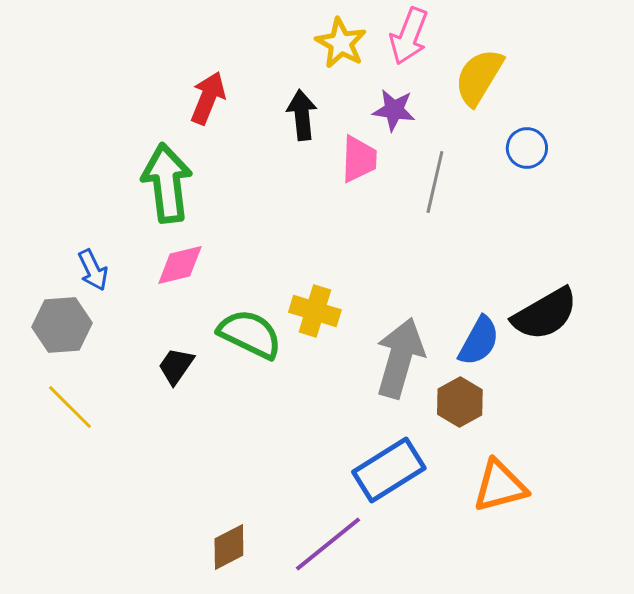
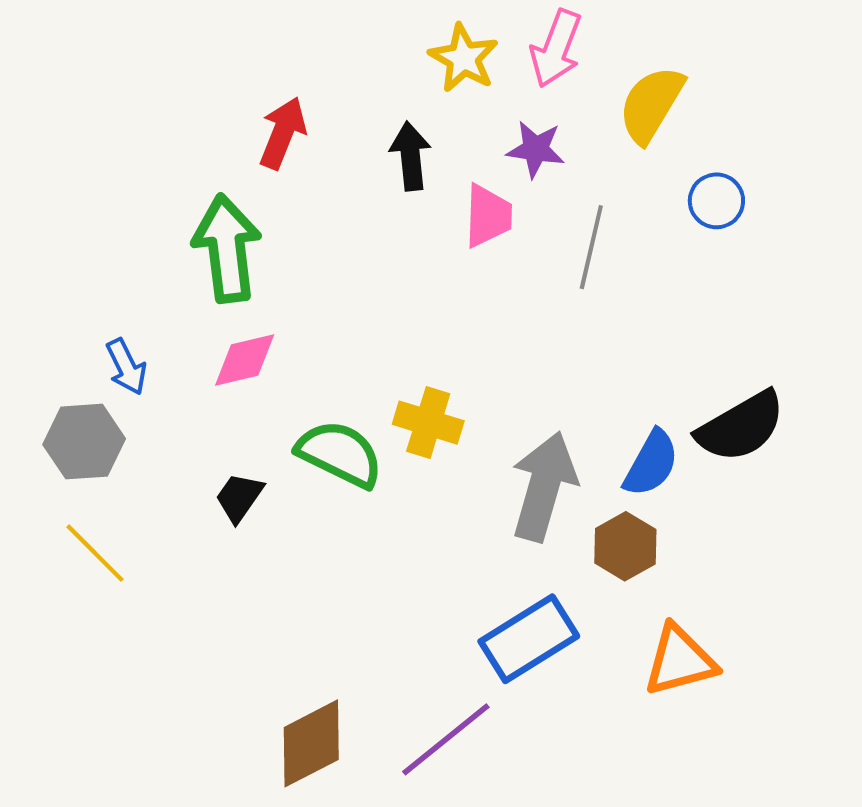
brown diamond: (229, 547) -> (311, 743), size x1.4

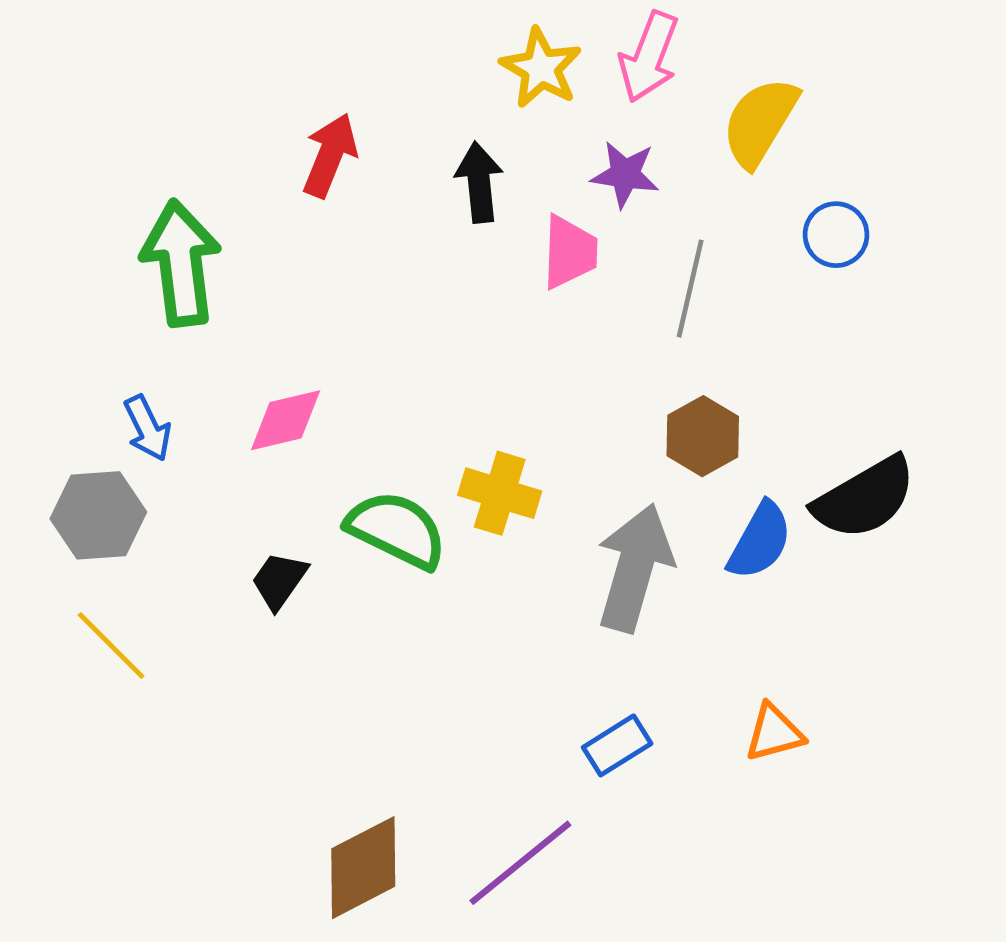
green arrow: (227, 248) -> (181, 263), moved
brown hexagon: (625, 546) -> (703, 436), moved
blue rectangle: (529, 639) -> (617, 745), size x0.6
orange triangle: (680, 661) -> (774, 733), moved, size x0.7

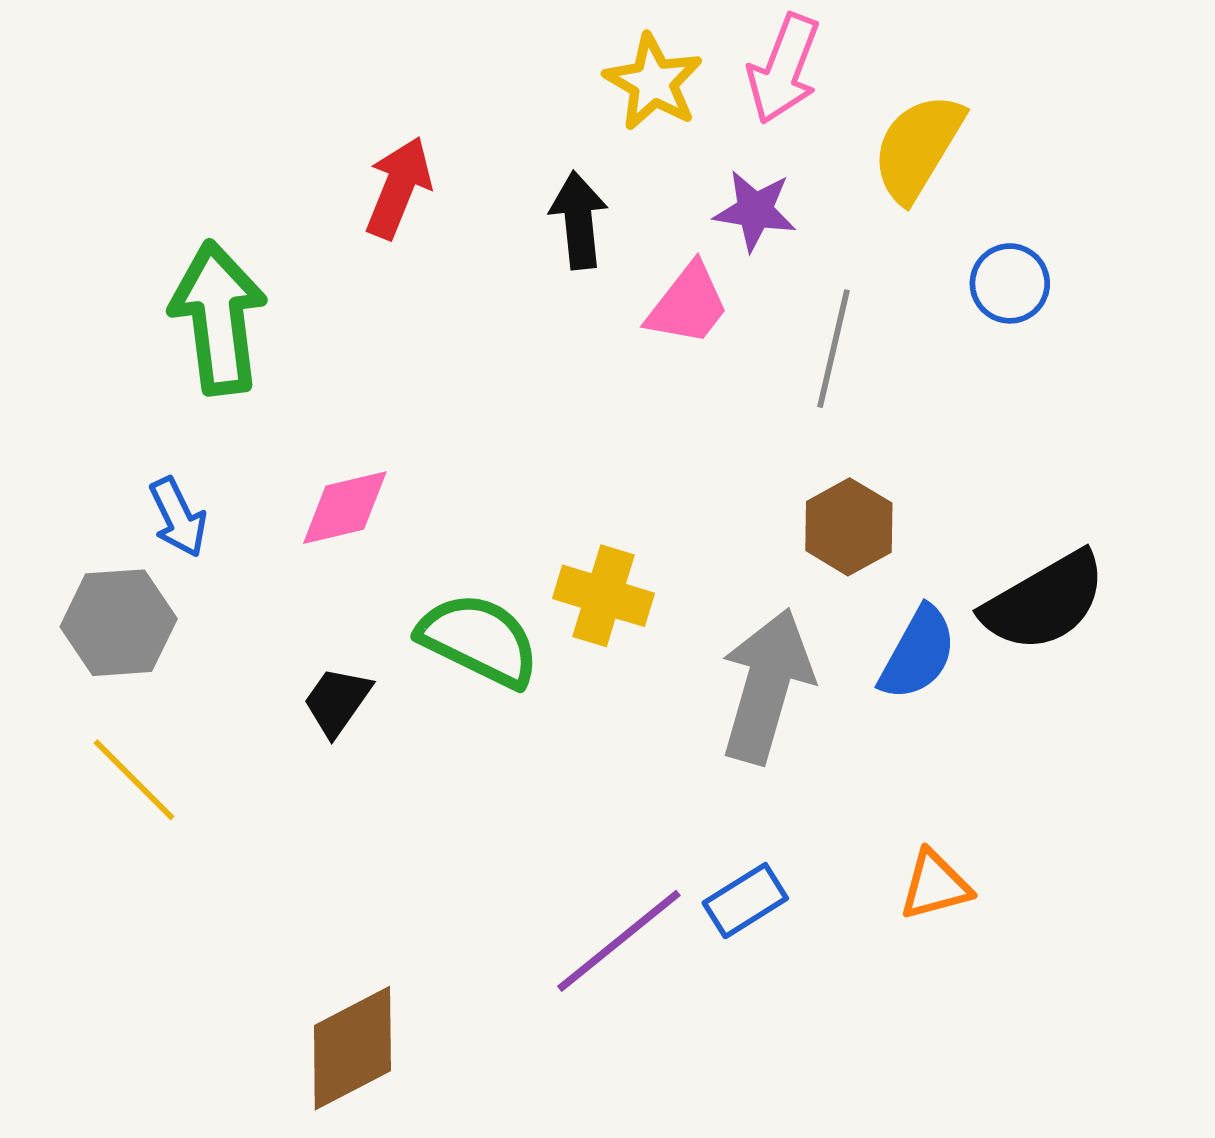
pink trapezoid: (570, 252) -> (688, 305), turned 36
purple line: (520, 863) -> (619, 941), moved
brown diamond: (363, 868) -> (352, 1048), moved

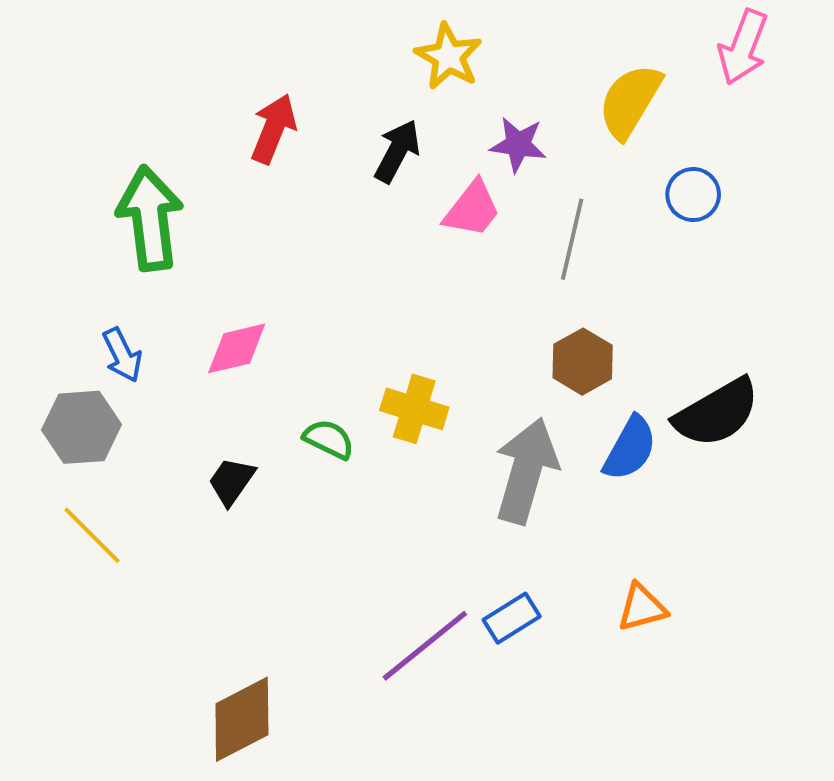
pink arrow: (784, 69) -> (743, 47), moved
black arrow: (579, 220) -> (397, 151), turned 34
green semicircle: (479, 640) -> (329, 439), size x0.6

